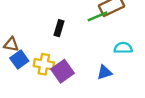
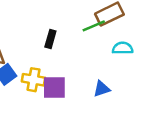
cyan semicircle: (123, 48) -> (123, 48), moved
purple square: (63, 71) -> (54, 88), turned 35

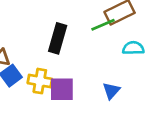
black rectangle: (50, 39) -> (58, 38), size x1.5
blue triangle: (102, 89) -> (111, 91), turned -30

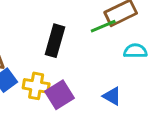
purple square: (62, 89) -> (59, 95), turned -32
blue triangle: (111, 91) -> (112, 96), turned -42

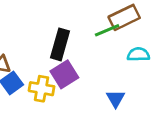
purple square: (59, 95) -> (64, 74), moved
blue triangle: (112, 96) -> (116, 99), turned 30

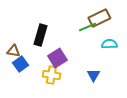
black rectangle: (60, 44) -> (40, 35), moved
yellow cross: (42, 89) -> (51, 75), moved

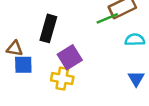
blue square: (20, 64) -> (23, 65), turned 35
blue triangle: (93, 75) -> (136, 79), moved

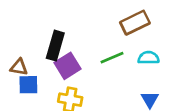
green line: (107, 18) -> (112, 58), moved
purple square: (70, 57) -> (67, 66), moved

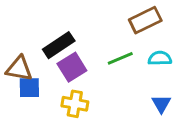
black rectangle: (55, 46) -> (59, 45), turned 40
brown triangle: (19, 67) -> (19, 69), size x1.4

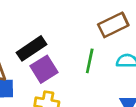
green line: (120, 58) -> (90, 61), turned -55

